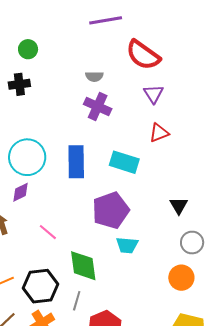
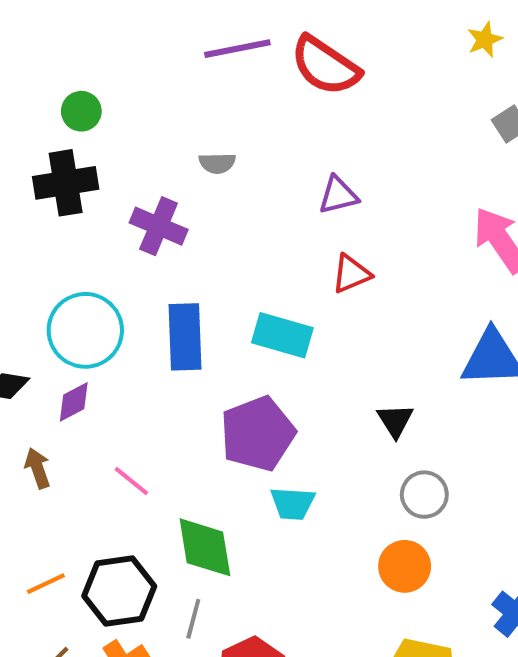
red semicircle: (143, 55) -> (325, 66), moved
black cross: (19, 84) -> (66, 183), size x1.4
purple triangle: (153, 94) -> (338, 195), turned 50
purple cross: (98, 106) -> (159, 226), moved

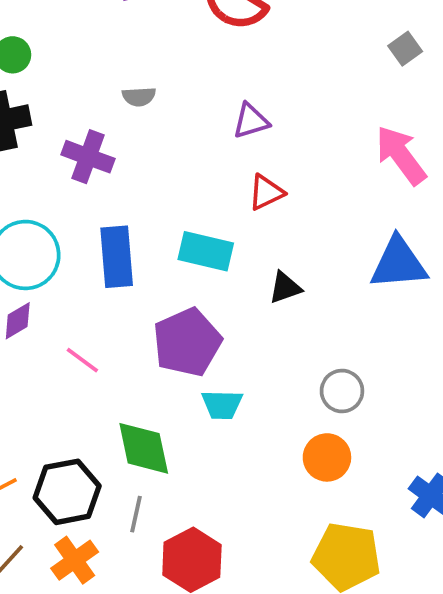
black triangle: (395, 421) -> (285, 288), moved, turned 45
pink line: (131, 481) -> (82, 360), moved

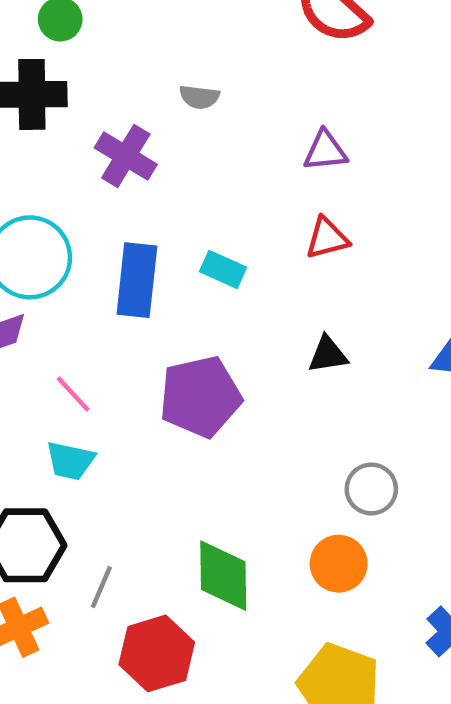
cyan rectangle: (206, 251) -> (223, 269), moved, size x0.7
cyan trapezoid: (222, 405) -> (70, 461), moved
green diamond: (144, 448) -> (223, 576), moved

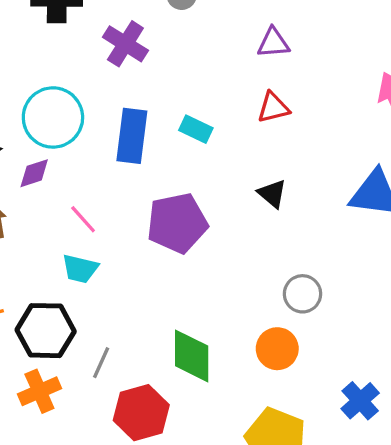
black triangle: (328, 355) -> (272, 194), turned 48

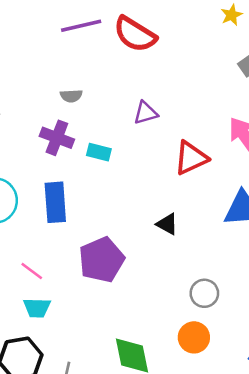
purple cross: (125, 44) -> (57, 138), moved
red triangle: (273, 108) -> (191, 158), moved, size x1.4
cyan rectangle: (196, 129) -> (99, 152), moved

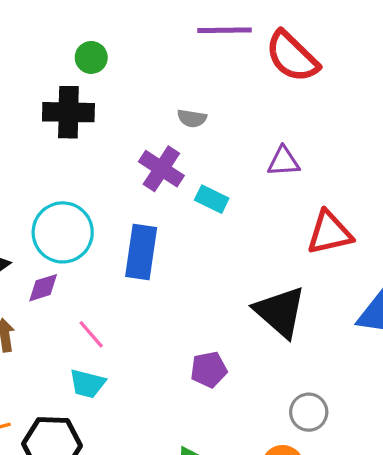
black triangle: (167, 224) -> (280, 312), size x1.8
purple pentagon: (102, 260) -> (209, 370), moved, size x0.6

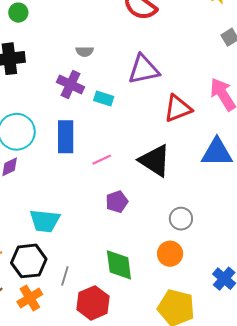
green circle: (91, 57) -> (18, 13), moved
purple triangle: (283, 161) -> (144, 69), size x1.6
pink line: (91, 334) -> (102, 160), moved, turned -66
cyan trapezoid: (87, 384) -> (45, 221), size x1.4

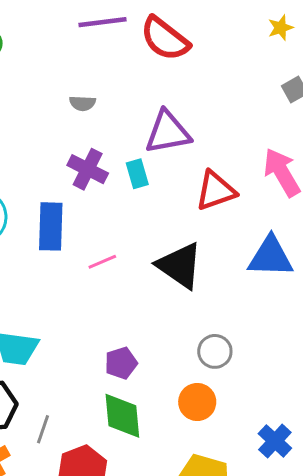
purple cross: (71, 85) -> (88, 169), moved
cyan rectangle: (104, 99) -> (137, 174), moved, turned 54
purple pentagon: (117, 202) -> (121, 363), moved

